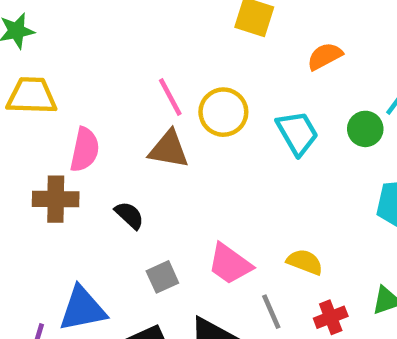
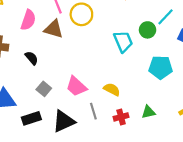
cyan trapezoid: (297, 133) -> (123, 41), moved
pink semicircle: (85, 150) -> (28, 20), moved
gray square: (162, 277) -> (44, 89), turned -32

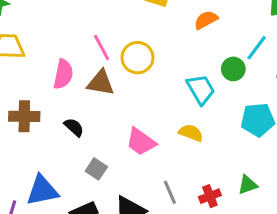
pink trapezoid: (76, 86) -> (141, 142), moved
yellow semicircle: (112, 89) -> (191, 133), moved

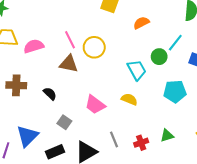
pink semicircle: (63, 74) -> (34, 46), moved, turned -120
blue triangle: (42, 190) -> (27, 136), turned -35

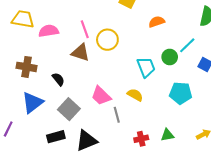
gray square: (64, 122) -> (69, 109), size x1.5
blue triangle: (27, 136) -> (32, 102), moved
gray line: (114, 139) -> (117, 115), moved

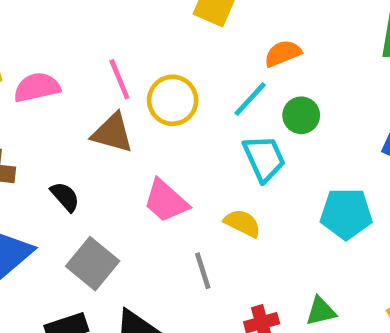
cyan line: (187, 45) -> (250, 99), moved
green circle: (170, 57) -> (301, 115), moved
pink trapezoid: (101, 96) -> (166, 201), moved

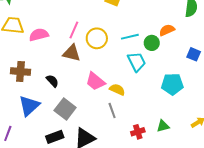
orange semicircle: (283, 53) -> (167, 30), moved
pink line: (119, 79) -> (74, 30), turned 48
cyan line: (250, 99) -> (130, 37), turned 36
yellow semicircle: (242, 223) -> (117, 90), moved

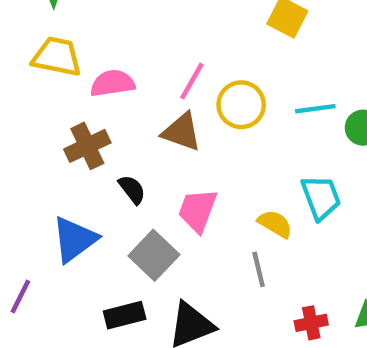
cyan trapezoid: (137, 62) -> (321, 197), moved
brown cross: (20, 72) -> (87, 146), moved, turned -36
pink trapezoid: (95, 81) -> (197, 210), moved, turned 65

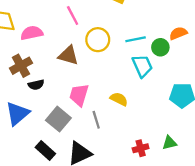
pink line: (192, 81) -> (73, 16), moved, turned -54
black semicircle: (132, 189) -> (36, 85), moved, turned 119
cyan trapezoid: (321, 197) -> (142, 66), moved
gray line: (259, 269) -> (96, 120), moved
black rectangle: (125, 315) -> (45, 150), turned 60

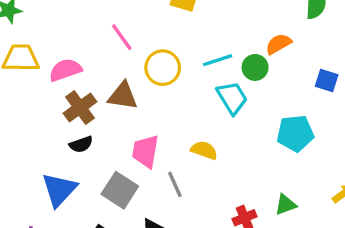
brown cross: (21, 66) -> (80, 107), moved

